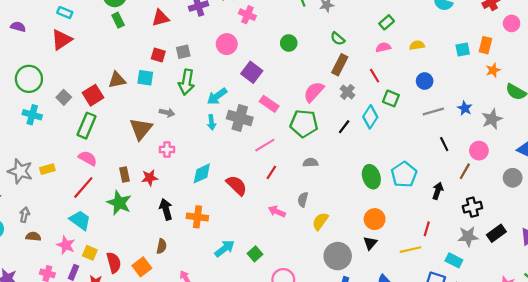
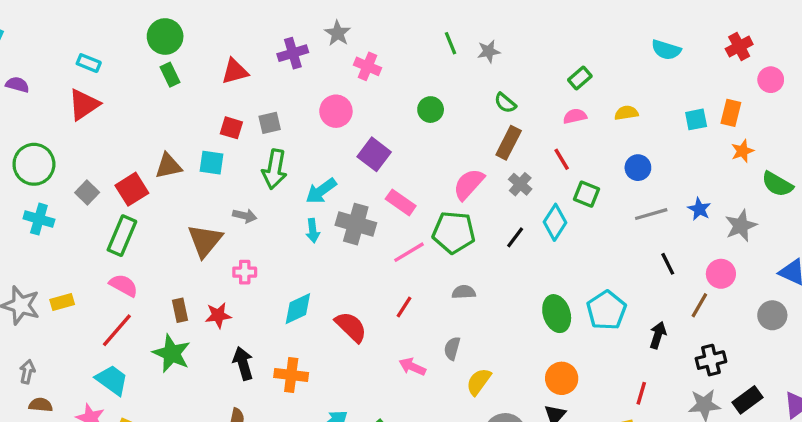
pink line: (265, 145) -> (409, 252), moved

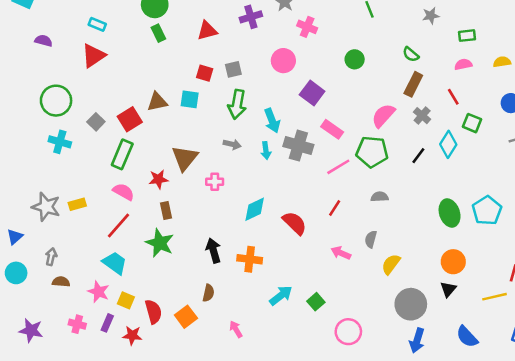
gray star: (489, 51) -> (431, 16), moved
green rectangle: (580, 78) -> (467, 36), turned 35
cyan arrow: (321, 191) -> (272, 121), turned -75
gray arrow: (245, 216) -> (232, 144), moved
red star: (218, 315) -> (158, 179), moved

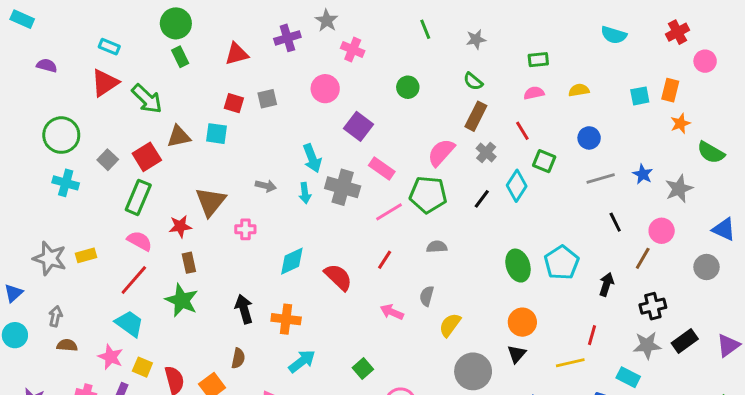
gray star: (431, 16) -> (476, 39), moved
green arrow: (237, 104) -> (147, 99), moved, turned -56
cyan arrow: (281, 295) -> (302, 361), moved

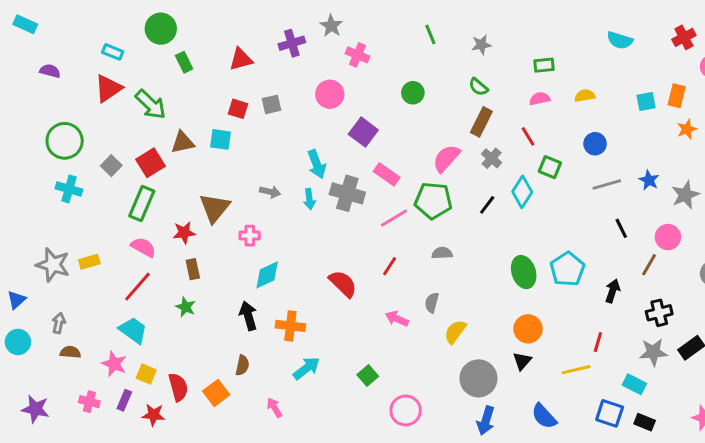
green circle: (176, 23) -> (161, 29), moved
cyan diamond: (292, 261) -> (267, 275), moved
green star: (182, 300) -> (186, 307), size x0.6

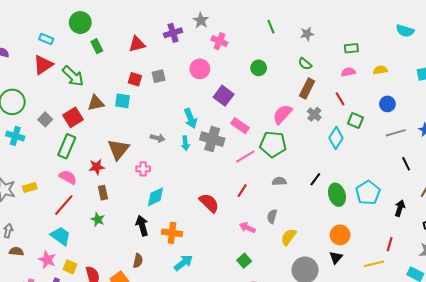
black line: (487, 205) -> (315, 179), moved
green square: (368, 375) -> (244, 261), moved

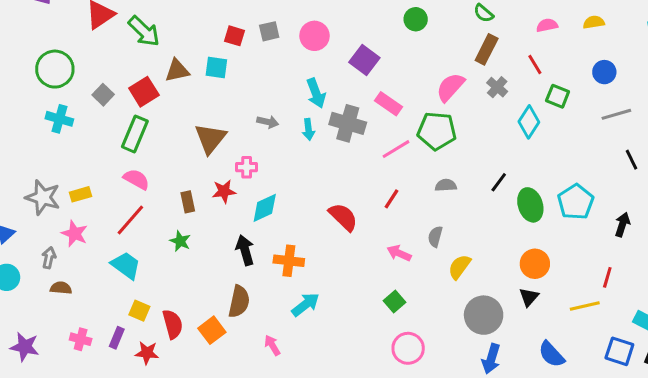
pink circle: (200, 69) -> (315, 36), moved
red star: (97, 167) -> (224, 191), moved
pink star: (47, 260) -> (74, 234), moved
brown semicircle: (138, 261) -> (239, 302), size x1.5

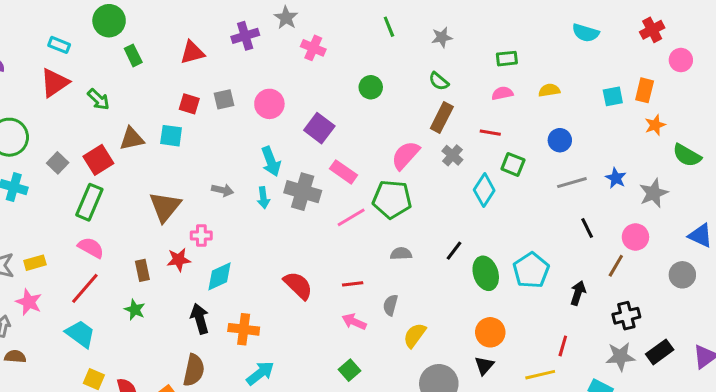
green arrow: (144, 31) -> (98, 99), size x0.7
red line: (535, 65) -> (490, 133), turned -50
red line: (391, 199) -> (353, 284), moved, turned 50

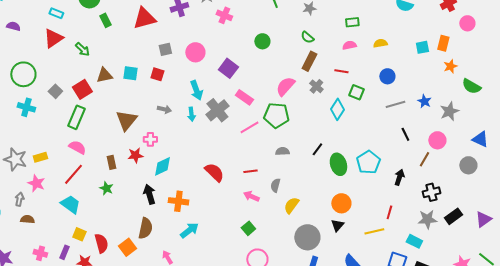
red triangle: (192, 52) -> (144, 18), size x1.4
red square: (189, 104) -> (157, 74), moved
gray cross: (303, 192) -> (217, 110), turned 35

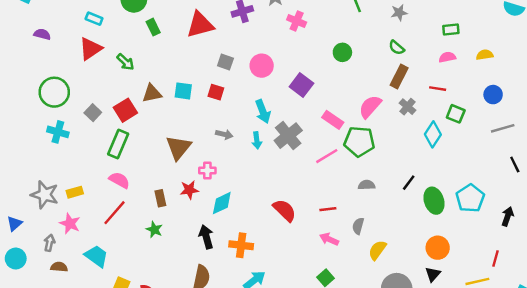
gray square: (165, 49) -> (225, 62), turned 32
pink rectangle: (244, 97) -> (333, 120), moved
cyan trapezoid: (70, 204) -> (96, 256), moved

